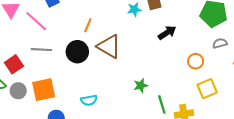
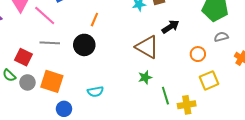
brown triangle: (109, 46) -> (147, 47), moved
red square: (14, 64) -> (23, 57), turned -30
orange square: (44, 90) -> (52, 81), turned 30

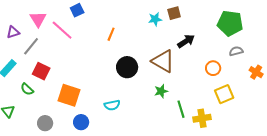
gray line: (50, 43) -> (31, 46), moved, turned -54
black circle: (84, 45) -> (127, 67), moved
gray circle: (27, 82) -> (45, 123), moved

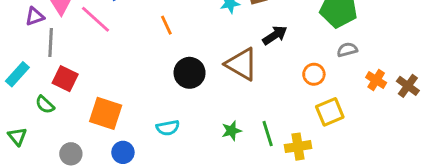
purple triangle: (13, 32) -> (35, 16), moved
orange line: (111, 34) -> (166, 25), turned -48
gray line: (31, 46) -> (51, 42), turned -36
green star: (161, 91) -> (231, 131), moved

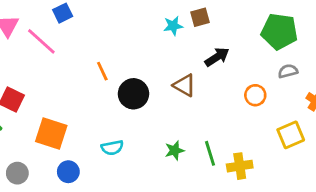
orange line: (166, 25) -> (102, 71), moved
brown triangle: (242, 64) -> (184, 85), size x0.7
yellow square: (330, 112) -> (291, 135), moved

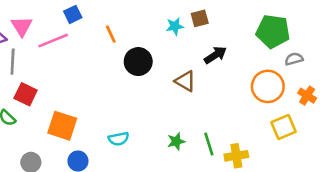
pink line: (41, 41) -> (53, 41), turned -64
orange line: (102, 71) -> (111, 34), moved
gray semicircle: (288, 71) -> (294, 59), moved
black circle: (133, 94) -> (138, 62), moved
orange circle: (255, 95) -> (268, 86), moved, size x1.6

